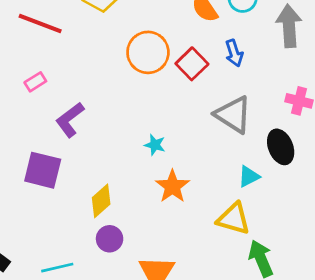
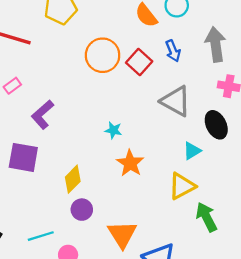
gray arrow: (289, 26) -> (216, 44), moved
yellow triangle: (233, 219) -> (182, 186), turned -40

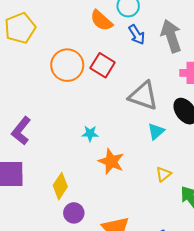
blue arrow: (173, 51) -> (137, 35), moved
cyan triangle: (192, 151) -> (156, 131), moved
yellow triangle: (182, 186) -> (163, 174), size x0.6

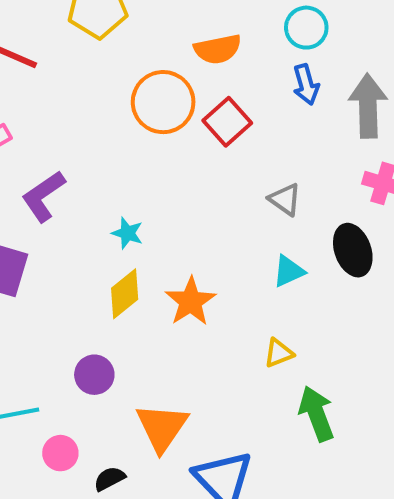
orange semicircle: (101, 21) -> (218, 49), moved, turned -70
gray triangle: (143, 96) -> (285, 199), size x0.6
cyan star: (90, 134) -> (127, 233), moved
yellow diamond: (60, 186) -> (125, 294), moved

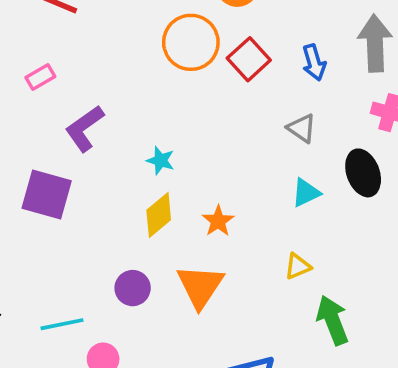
blue arrow: (306, 85) -> (314, 62), moved
orange star: (191, 301) -> (218, 221), size x0.7
orange triangle: (162, 427) -> (200, 286), moved

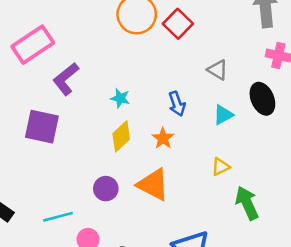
blue arrow: (314, 62) -> (177, 104), moved
pink rectangle: (40, 77) -> (33, 45), size x2.0
orange triangle: (200, 286) -> (153, 185), turned -33

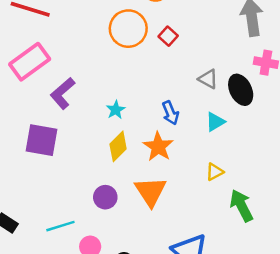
red square: (178, 24) -> (168, 36), size x0.7
cyan star: (120, 98) -> (116, 110), turned 30
black ellipse: (262, 99) -> (241, 90), moved
orange star: (163, 138) -> (158, 147), size x1.4
orange triangle: (153, 185) -> (151, 191), turned 32

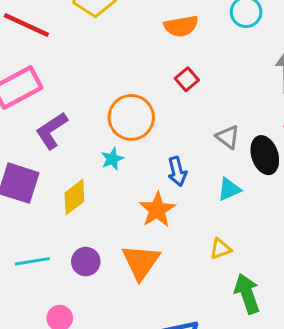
orange circle: (128, 29) -> (131, 117), moved
yellow diamond: (118, 146) -> (74, 197), moved
cyan line: (60, 226) -> (32, 261), moved

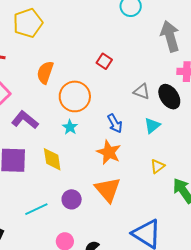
orange semicircle: (181, 26) -> (45, 72), moved, turned 135
purple L-shape: (52, 131) -> (25, 120), turned 88
yellow diamond: (74, 197) -> (52, 159), turned -45

